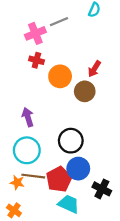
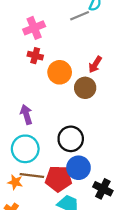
gray line: (59, 22) -> (80, 16), moved
red pentagon: (59, 179) -> (58, 179), turned 30

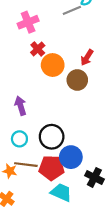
red cross: (35, 56) -> (38, 49), moved, turned 32
black circle: (71, 139) -> (52, 137), moved
cyan circle: (25, 149) -> (19, 139), size x0.6

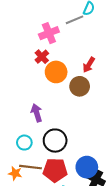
pink cross: (28, 22) -> (49, 33), moved
purple arrow: (21, 106) -> (37, 113), moved
blue circle: (71, 157) -> (87, 167), moved

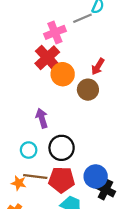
red cross: (42, 57) -> (47, 58), size x1.6

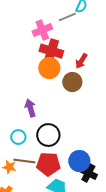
red cross: (47, 58) -> (51, 51), moved, turned -30

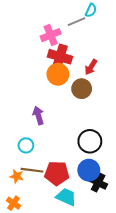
black circle: (48, 135) -> (90, 141), moved

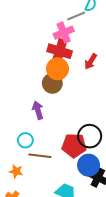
pink cross: (51, 35) -> (64, 33), moved
brown circle: (82, 89) -> (52, 83), moved
brown line: (32, 170) -> (40, 156), moved
red pentagon: (57, 173) -> (74, 145), moved

